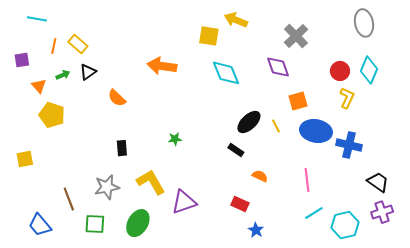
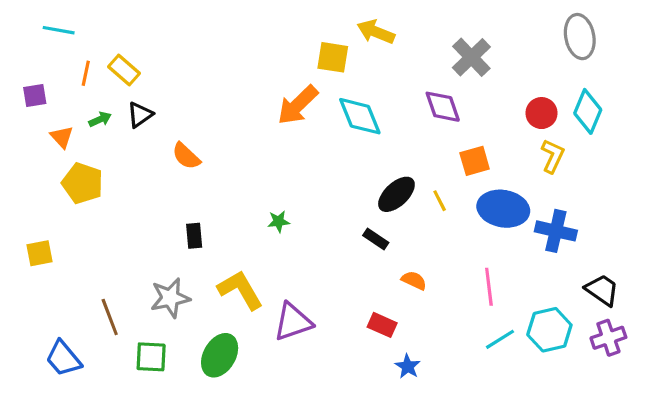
orange arrow: (162, 66) -> (298, 105), moved, turned -52
cyan hexagon: (345, 225) -> (549, 330), moved

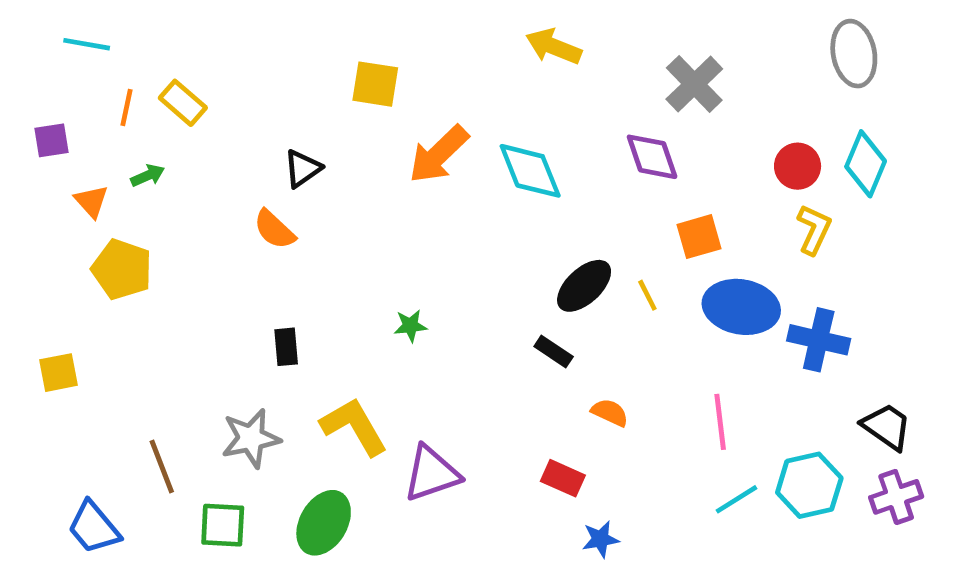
yellow square: (333, 57) -> (375, 84), moved
black triangle: (140, 115) -> (303, 168), moved
blue star: (408, 366) -> (600, 539), turned 30

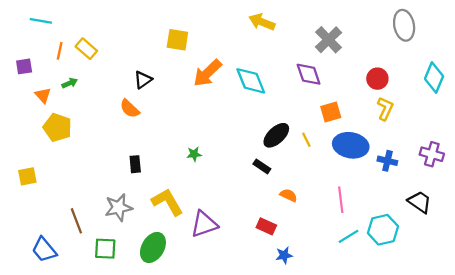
cyan diamond: (866, 164) -> (434, 78), moved
blue cross: (819, 340) -> (387, 161), size x0.7
purple cross: (896, 497) -> (432, 154), moved, turned 35

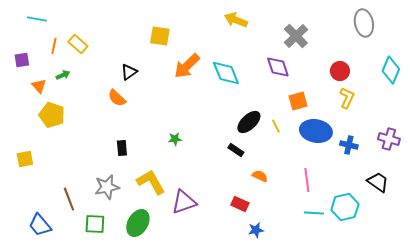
cyan line: (349, 236) -> (314, 213), turned 36

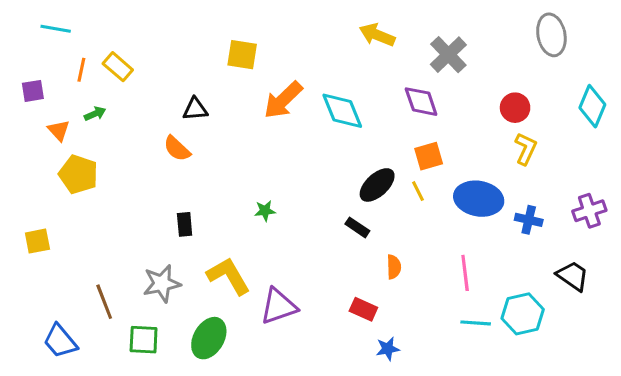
yellow arrow: (236, 20) -> (377, 35), moved
black triangle: (129, 72) -> (195, 109), turned 30
orange square: (298, 101) -> (429, 156), moved
purple cross: (389, 139) -> (589, 211), turned -35
orange semicircle: (260, 176) -> (394, 267), turned 63

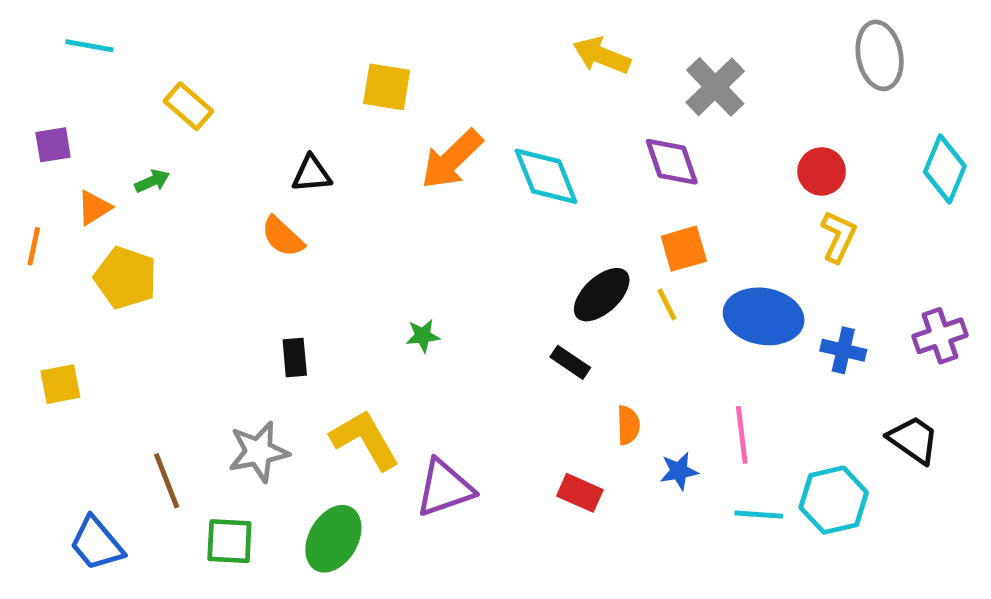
orange line: (81, 70) -> (34, 246), moved
orange triangle: (59, 130) -> (94, 208), turned 40
blue star: (388, 349) -> (679, 471), moved

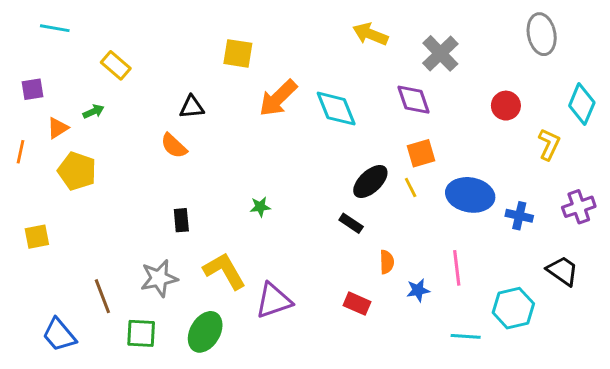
yellow L-shape: (838, 237) -> (549, 144), moved
cyan line: (759, 515) -> (466, 336), moved

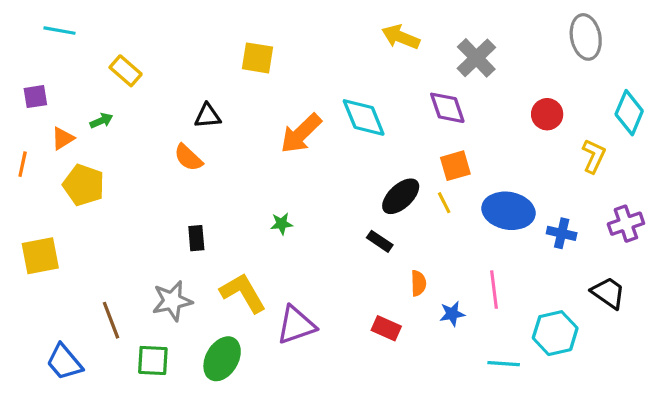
orange arrow: (278, 98) -> (301, 134), moved
yellow square: (37, 237) -> (40, 256), size x1.4

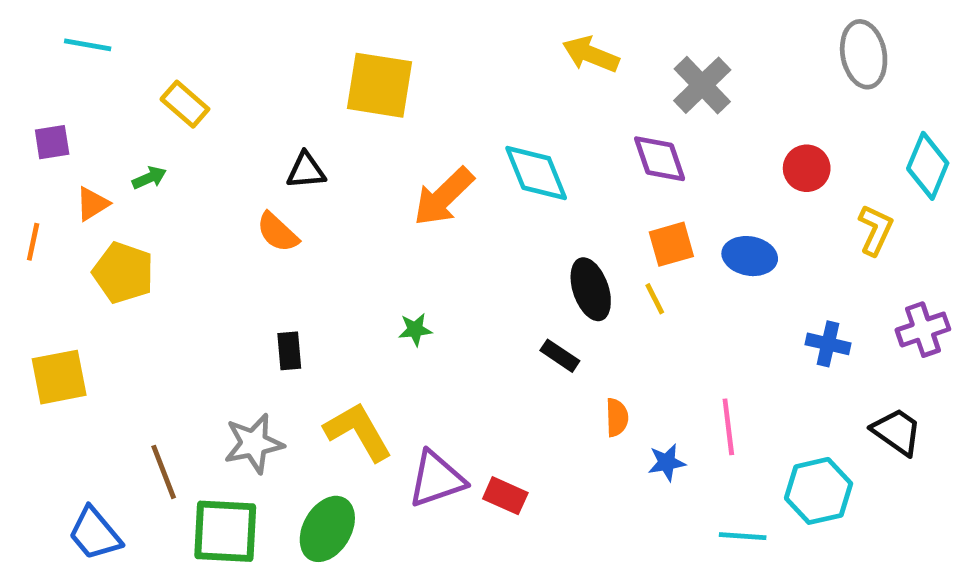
yellow square: (257, 58) -> (380, 85), size x1.4
black ellipse: (401, 196) -> (591, 289), turned -66
blue ellipse: (508, 211) -> (750, 256), moved, size x0.7
red rectangle: (386, 328) -> (505, 496), moved
green square: (153, 360) -> (225, 531), size x1.4

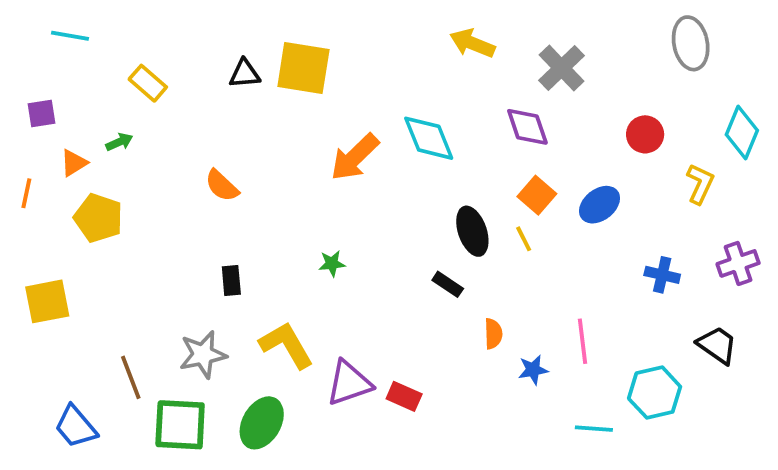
black triangle: (306, 171) -> (245, 74), moved
orange square: (671, 244) -> (537, 195), turned -33
blue ellipse: (750, 256) -> (600, 205), turned -48

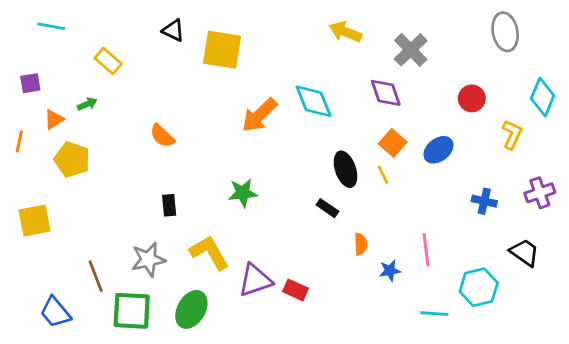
black triangle: (245, 74) -> (173, 30), moved, turned 30
green star: (332, 263) -> (243, 193), size x1.5

